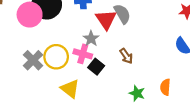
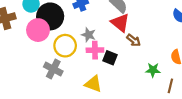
red triangle: (106, 20) -> (120, 23), moved
gray star: (91, 39) -> (88, 35), moved
yellow circle: (56, 57) -> (65, 46), moved

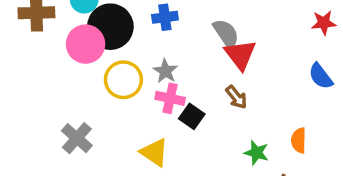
red triangle: (120, 23) -> (240, 55), moved
gray cross: (53, 69) -> (77, 138), moved

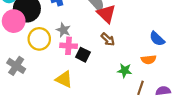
blue semicircle: (321, 76) -> (157, 39), moved
gray cross: (77, 138) -> (16, 66), moved
orange semicircle: (299, 140) -> (149, 60), turned -88

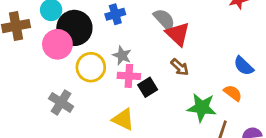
black square: (83, 55) -> (148, 87), turned 32
orange semicircle: (149, 60) -> (233, 93), turned -136
green star: (125, 71) -> (202, 107), size x1.5

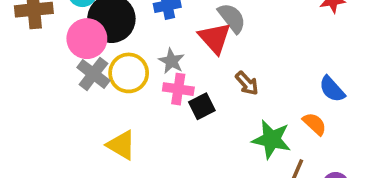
red triangle: (178, 34) -> (215, 38), moved
gray cross: (61, 102) -> (93, 74), moved
yellow triangle: (123, 119) -> (121, 145), moved

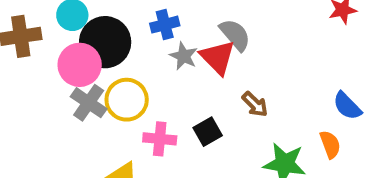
gray star: (172, 61) -> (184, 56), moved
pink cross: (178, 89) -> (160, 139), moved
orange semicircle: (314, 124) -> (330, 144), turned 30

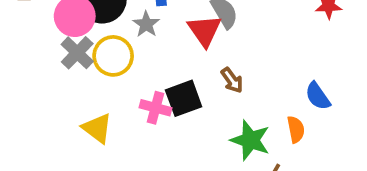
gray star: (184, 56) -> (146, 24), moved
black square: (208, 132) -> (184, 98), size x1.4
pink cross: (160, 139) -> (156, 108), moved

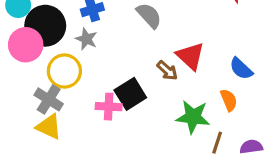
red triangle: (205, 31) -> (190, 56), moved
gray cross: (77, 53) -> (49, 99), moved
yellow triangle: (97, 128) -> (49, 127), moved

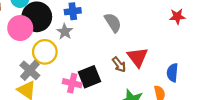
blue semicircle: (241, 69) -> (172, 73), turned 42

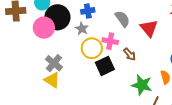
yellow circle: (45, 52) -> (92, 48), moved
red triangle: (138, 57) -> (149, 28), moved
pink cross: (72, 83) -> (110, 41), moved

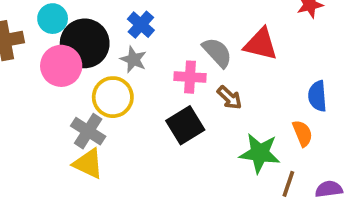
blue cross: (88, 11) -> (141, 25), turned -32
gray semicircle: (122, 19) -> (217, 52), moved
red triangle: (149, 28) -> (261, 44), turned -30
yellow circle: (92, 48) -> (113, 97), moved

